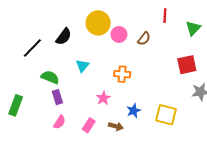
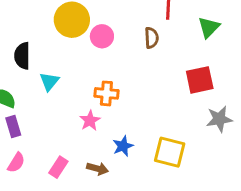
black semicircle: (64, 37) -> (22, 56), moved, turned 144
brown semicircle: (144, 39) -> (152, 38), moved, turned -40
pink star: (103, 98) -> (90, 120), moved

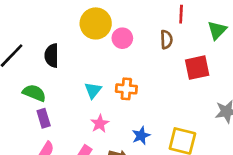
red square: (200, 80) -> (197, 68), moved
cyan triangle: (49, 81) -> (93, 90), moved
pink star: (90, 120) -> (100, 124), moved

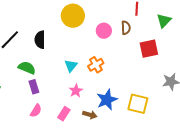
pink circle: (122, 38) -> (104, 31), moved
orange cross: (126, 89) -> (96, 65), turned -35
blue star: (141, 136) -> (107, 100), size x1.5

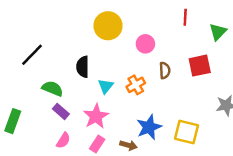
brown semicircle: (126, 28) -> (165, 70), moved
black semicircle: (40, 40) -> (83, 67), moved
purple rectangle: (34, 87) -> (61, 111), turned -32
pink star: (76, 91) -> (96, 116), moved, size x1.5

